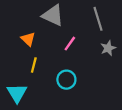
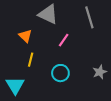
gray star: (108, 48) -> (100, 72), moved

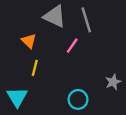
gray line: (89, 17) -> (86, 20), moved
cyan circle: (60, 73) -> (78, 99), moved

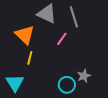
orange triangle: (29, 41) -> (25, 35), size x1.5
gray star: (113, 82) -> (84, 76), moved

